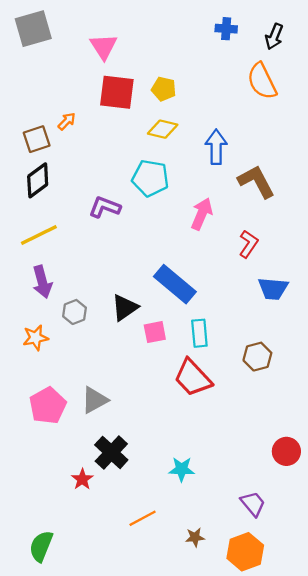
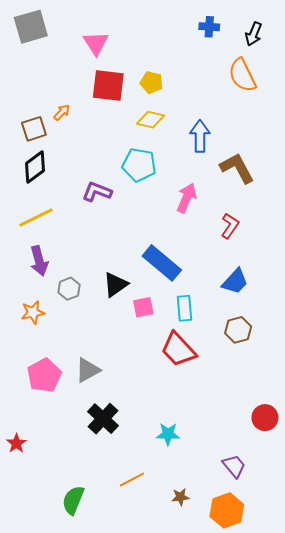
blue trapezoid: (273, 289) -> (235, 281), moved, turned -52
red star: (82, 479) -> (16, 443), moved
green semicircle: (41, 546) -> (73, 500), moved

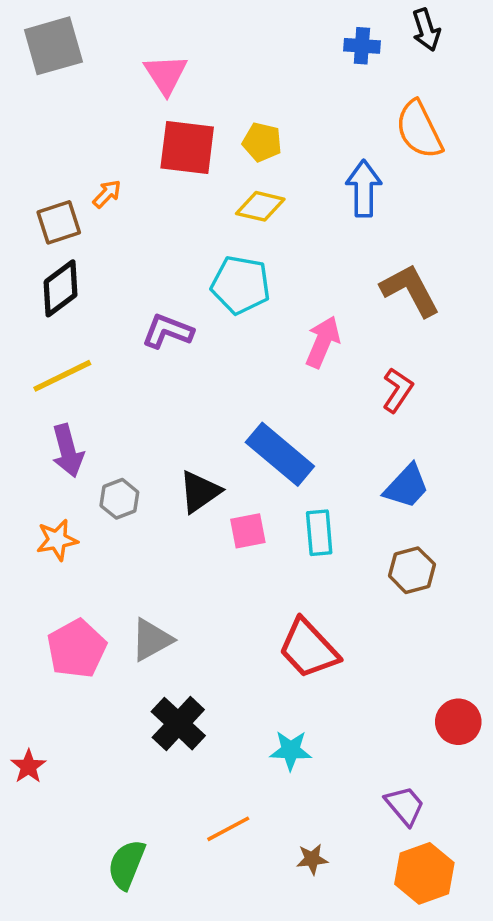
black arrow: (254, 34) -> (426, 30), moved, turned -40
blue arrow: (200, 136) -> (364, 189), moved
red trapezoid: (178, 350) -> (308, 649), moved
orange hexagon: (227, 510) -> (424, 873), moved

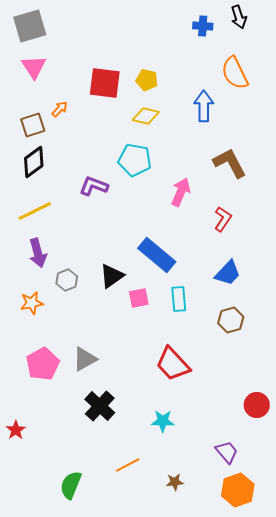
pink triangle: (166, 74) -> (34, 67), moved

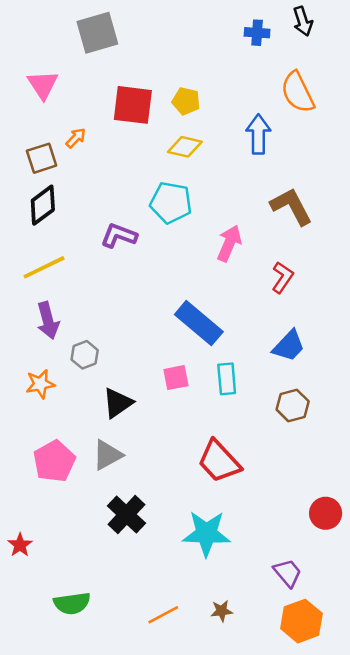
gray square: (30, 26) -> (97, 33), moved
black triangle: (112, 276) -> (118, 403), moved
cyan star: (163, 421) -> (206, 534), size x1.6
orange line: (128, 465) -> (163, 615), moved
green semicircle: (71, 485) -> (72, 603), moved, turned -120

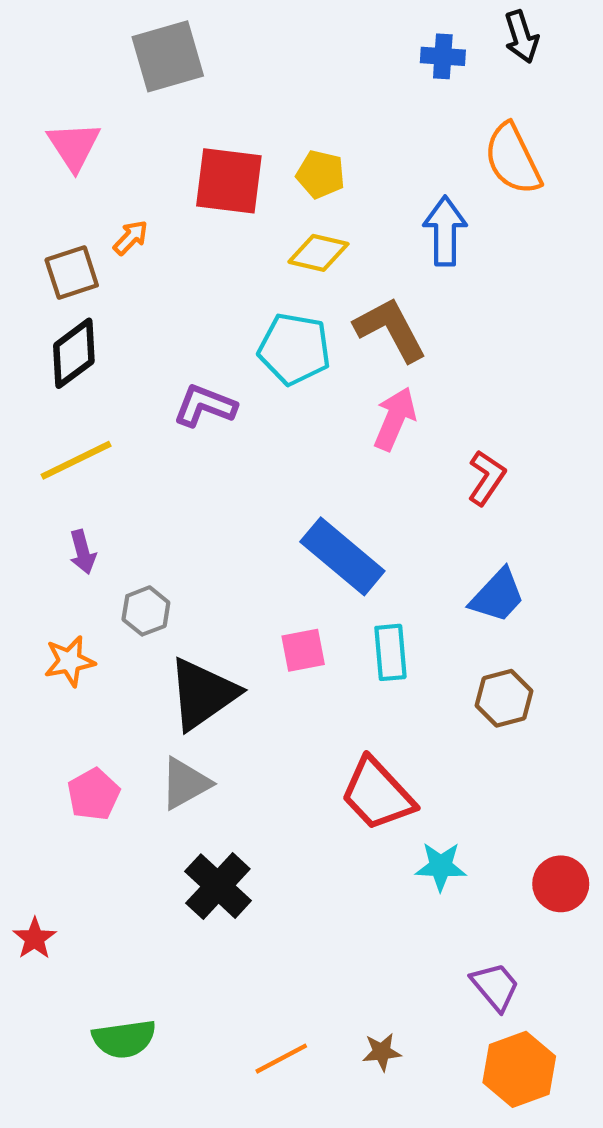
brown L-shape: (291, 206) -> (390, 329), moved
purple arrow: (48, 321) -> (83, 552), size x0.7
black triangle: (118, 403) -> (203, 694), size x1.4
pink pentagon: (54, 461) -> (94, 794), size x0.7
cyan star: (206, 534) -> (441, 866), moved, size x0.6

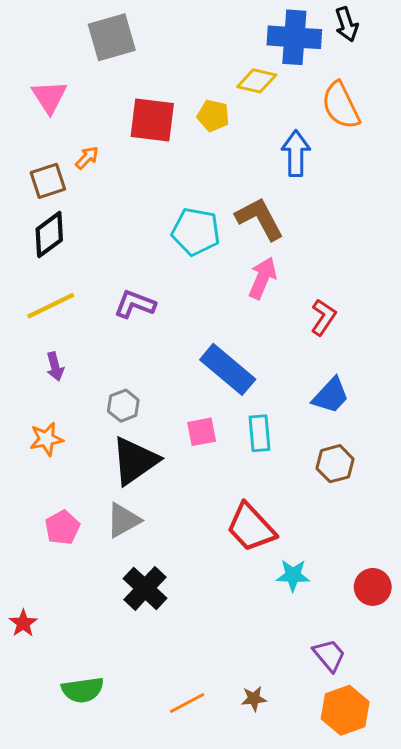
blue cross: (443, 56) -> (294, 37), size x1.8
yellow diamond: (318, 253) -> (257, 81), moved
purple L-shape: (205, 406) -> (135, 304), moved
gray hexagon: (146, 611) -> (123, 406), moved

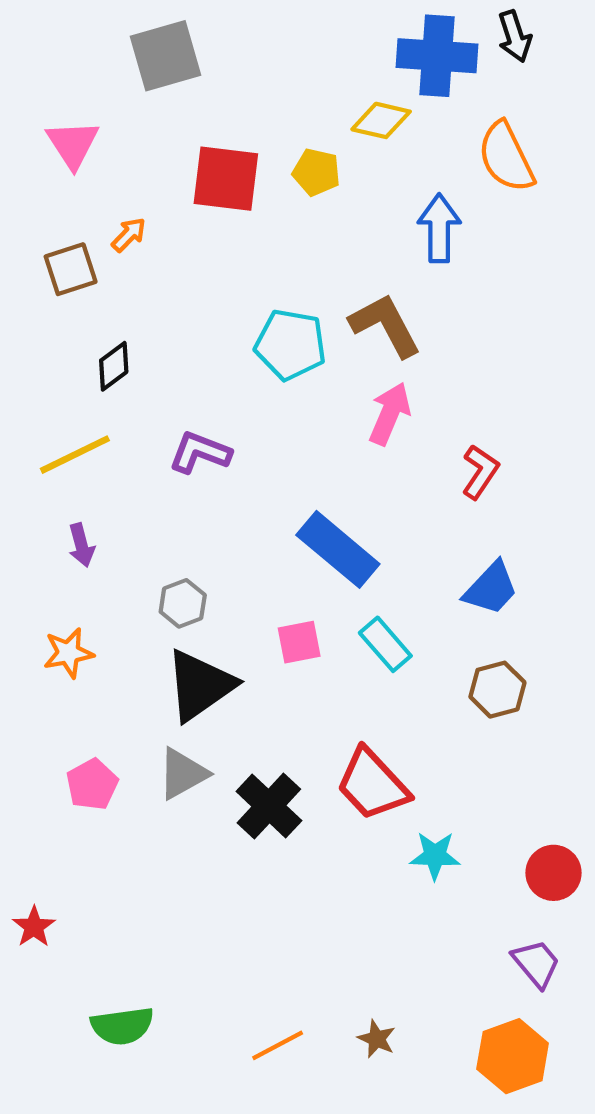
black diamond: (49, 235) -> (114, 366), moved, size x0.7
cyan rectangle: (260, 433) -> (385, 644), turned -36
black cross: (145, 588) -> (269, 806), moved
purple trapezoid: (329, 655) -> (536, 963), moved
brown star: (254, 699) -> (377, 1039), turned 30

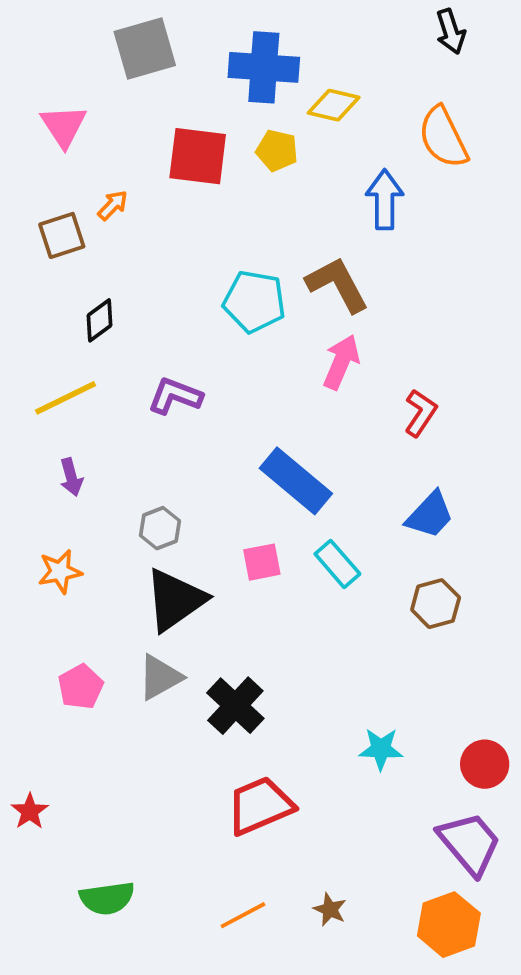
blue cross: (437, 56) -> (264, 67), moved
red trapezoid: (372, 784) -> (260, 806), moved, turned 110
purple trapezoid: (536, 963) -> (470, 843), size x1.5

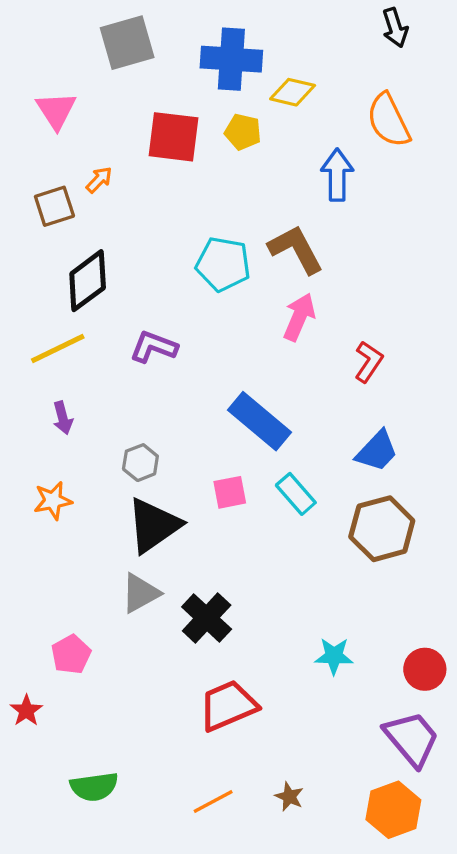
black diamond: (100, 320) -> (88, 281), size x1.6
brown hexagon: (436, 604) -> (382, 529), size x1.5
pink pentagon: (81, 687) -> (71, 654), moved

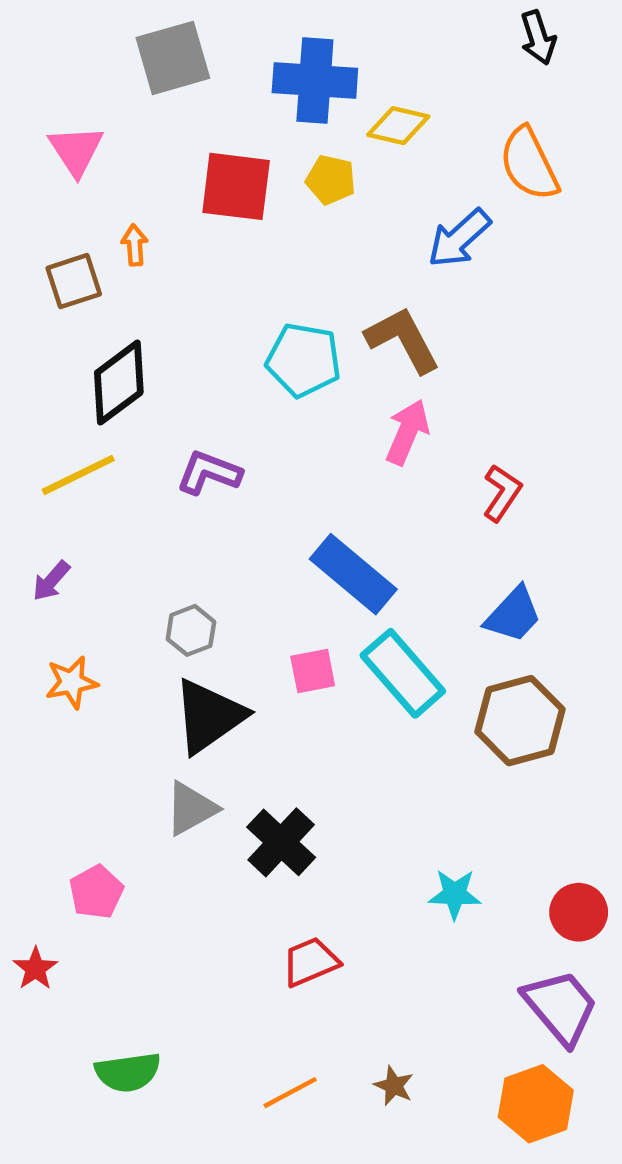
blue arrow: (337, 175) -> (459, 238), turned -132
orange arrow: (99, 180) -> (135, 245), turned -48
purple arrow: (63, 418) -> (51, 581), moved, turned 56
cyan rectangle: (296, 494) -> (403, 673), size x1.5
red trapezoid: (228, 706) -> (310, 962), size x0.7

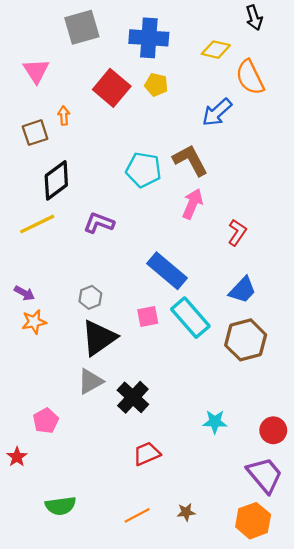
yellow diamond: (398, 126) -> (216, 50), moved
red square: (236, 186) -> (112, 88), turned 33
purple arrow: (51, 581) -> (24, 293), moved, turned -102
brown star: (394, 1086) -> (186, 512), turned -30

